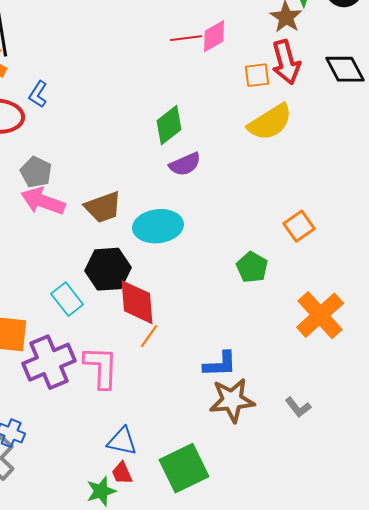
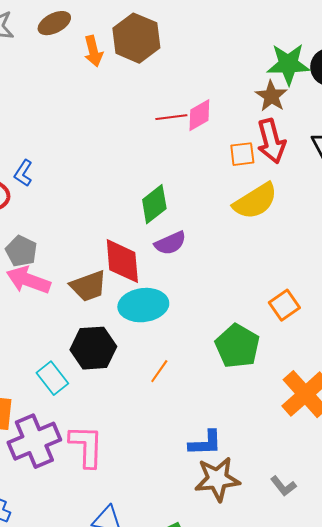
green pentagon: (252, 267) -> (237, 346), size x1.4
red diamond: (137, 302) -> (122, 261), moved
orange line: (149, 336) -> (159, 371), moved

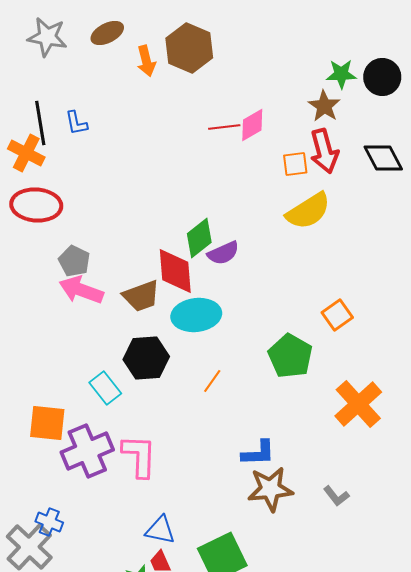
green star: (288, 64) -> (341, 74), size x0.7
blue L-shape: (23, 173) -> (76, 123), moved, turned -44
green diamond: (154, 204) -> (199, 238), moved

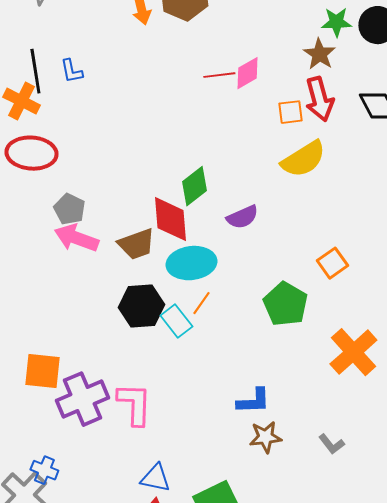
purple semicircle: (223, 253) -> (242, 217), moved
orange line: (212, 381) -> (201, 303), moved
cyan rectangle: (105, 388) -> (176, 321), moved
brown star: (270, 489) -> (265, 437), size x0.7

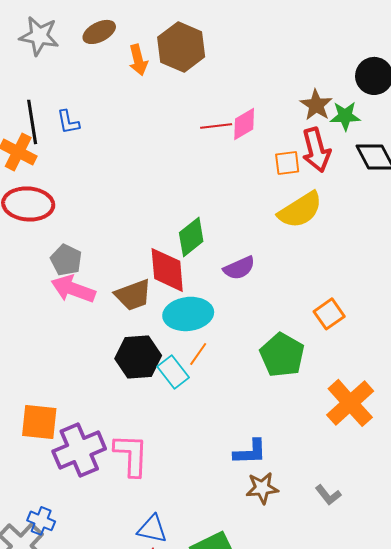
green star: (336, 22) -> (345, 116), moved

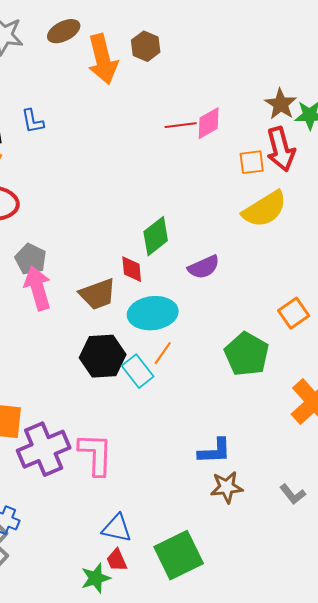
brown hexagon: (181, 47) -> (146, 46), size x0.6
orange arrow: (138, 60) -> (103, 59), size x1.6
red diamond: (167, 270) -> (132, 269), size x0.6
pink arrow: (73, 289) -> (38, 288), turned 54

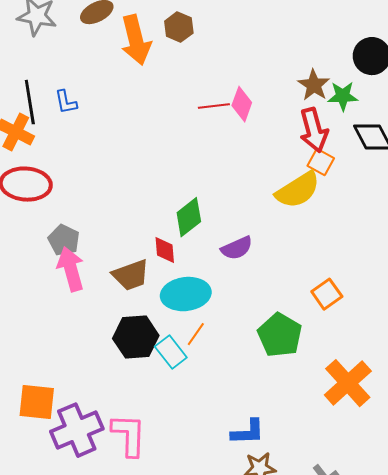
pink diamond: (209, 123) -> (242, 104), turned -40
orange square: (252, 162) -> (321, 162), moved, turned 36

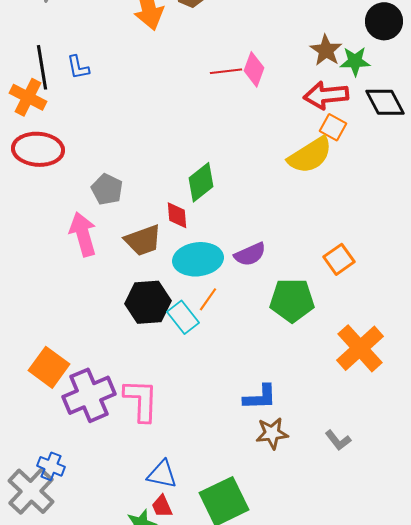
red arrow: (314, 130) -> (326, 95), turned 99
gray pentagon: (64, 240) -> (107, 189), moved
purple semicircle: (237, 248) -> (250, 254), moved
green pentagon: (280, 335) -> (292, 300), turned -30
orange square: (37, 402) -> (49, 367), turned 30

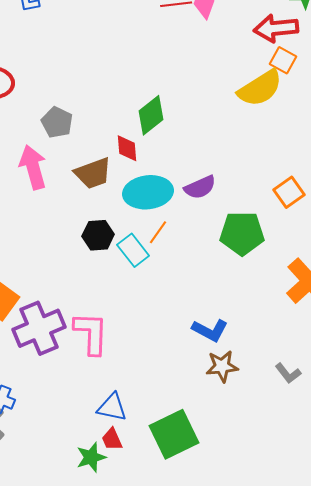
black hexagon: (148, 302) -> (98, 235), size x0.7
blue L-shape: (260, 397) -> (210, 330), turned 30

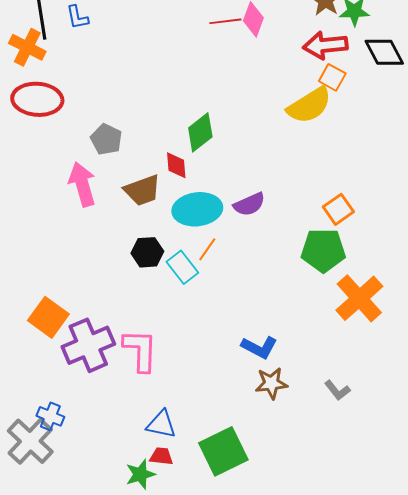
green pentagon: (242, 233) -> (323, 250), moved
red trapezoid: (112, 439) -> (161, 456), turned 120

